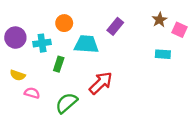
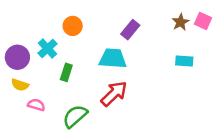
pink square: (180, 30) -> (203, 21), moved
purple circle: (15, 38) -> (17, 57), moved
cyan cross: (42, 43) -> (48, 48), turned -35
cyan trapezoid: (86, 44) -> (113, 59), moved

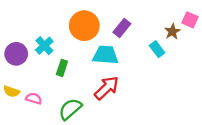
brown star: (180, 22) -> (172, 32), moved
orange circle: (73, 26) -> (84, 26), moved, size x1.6
cyan rectangle: (184, 61) -> (157, 49), moved, turned 49
yellow semicircle: (20, 85) -> (11, 91), moved

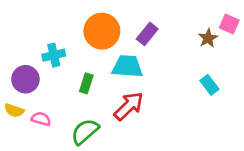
cyan cross: (44, 46) -> (54, 55), turned 30
cyan rectangle: (157, 49) -> (209, 85), moved
purple circle: (16, 54) -> (25, 79), moved
green rectangle: (62, 68) -> (86, 83), moved

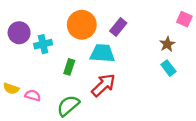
brown star: (208, 38) -> (167, 44), moved
purple circle: (25, 79) -> (19, 33), moved

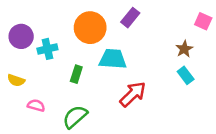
purple rectangle: (118, 27) -> (130, 18), moved
red arrow: (103, 85) -> (133, 94), moved
yellow semicircle: (11, 89) -> (16, 80), moved

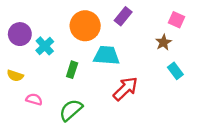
pink square: (203, 21) -> (176, 20), moved
cyan cross: (47, 49) -> (45, 46), turned -30
brown star: (184, 49) -> (163, 42), moved

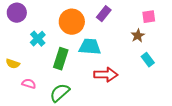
pink square: (176, 20) -> (149, 17), turned -32
purple circle: (20, 34) -> (17, 13), moved
green rectangle: (72, 70) -> (61, 59), size x1.5
red arrow: (125, 89) -> (106, 75), turned 45

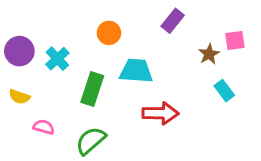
purple circle: (17, 13) -> (19, 51), moved
purple rectangle: (104, 14) -> (173, 21), moved
pink square: (149, 17) -> (235, 40), moved
orange circle: (72, 22) -> (109, 33), size x0.6

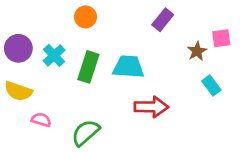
orange circle: (109, 33) -> (86, 17), moved
green rectangle: (92, 89) -> (88, 67), moved
yellow semicircle: (19, 97) -> (18, 91), size x1.4

